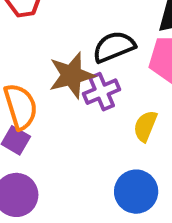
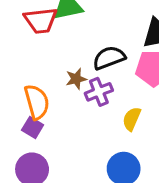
brown star: (72, 75) -> (76, 79), size x0.6

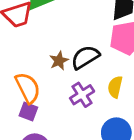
black semicircle: (109, 58) -> (85, 57), moved
purple cross: (99, 92) -> (82, 95), moved

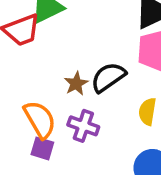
purple cross: (82, 95) -> (83, 126), moved, turned -35

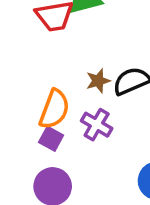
orange semicircle: (40, 119) -> (54, 109), turned 39

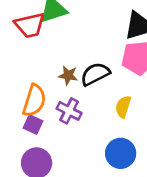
brown star: (98, 81) -> (68, 75), turned 30

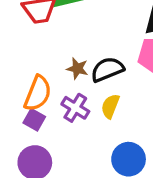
yellow semicircle: (123, 107) -> (110, 106), moved

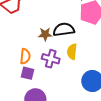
black semicircle: (107, 69) -> (64, 30), turned 30
orange semicircle: (38, 93) -> (25, 56), size x0.7

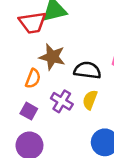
brown star: (45, 34) -> (52, 57), moved, size x1.5
orange semicircle: (25, 56) -> (33, 79), moved

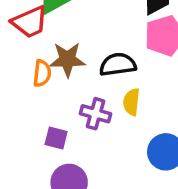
orange semicircle: (33, 79) -> (42, 73), moved

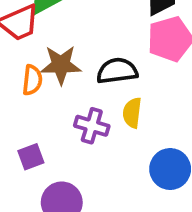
purple square: (56, 138) -> (31, 157), moved, turned -35

